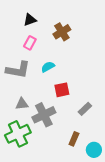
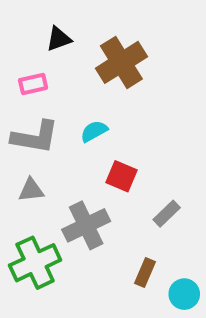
brown cross: (62, 32) -> (121, 62), size x1.4
pink rectangle: (30, 43) -> (33, 84), moved, turned 48
red square: (62, 90) -> (121, 176), turned 35
gray triangle: (22, 104) -> (31, 190), moved

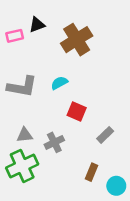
pink rectangle: (33, 84) -> (15, 36), moved
gray triangle: (31, 190) -> (25, 135), moved
gray cross: (86, 225) -> (54, 142), size x0.7

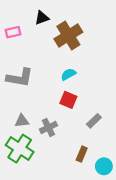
black triangle: (37, 25) -> (42, 18), moved
cyan semicircle: (59, 83) -> (68, 74), moved
green cross: (22, 166) -> (20, 149), turned -32

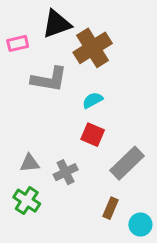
black triangle: (42, 18) -> (57, 24), size x1.5
gray L-shape: (20, 78) -> (49, 79), moved
gray rectangle: (94, 121) -> (127, 163), size x1.6
green cross: (20, 149) -> (27, 201), size x0.7

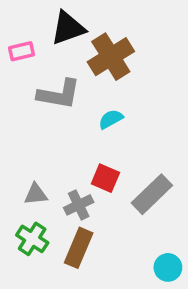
red square: (93, 135) -> (105, 178), moved
brown rectangle: (111, 208) -> (79, 248), moved, size x1.5

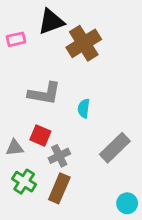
gray L-shape: (59, 94) -> (44, 93), moved
cyan semicircle: (111, 119) -> (84, 108), moved, turned -54
red square: (105, 178) -> (40, 136), moved
gray triangle: (36, 194) -> (15, 148), moved

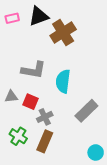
pink rectangle: (16, 39) -> (12, 18), moved
cyan semicircle: (84, 108) -> (63, 81), size x1.6
gray triangle: (15, 148) -> (11, 97), moved

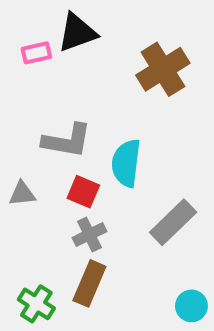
pink rectangle: (12, 18) -> (36, 53), moved
brown cross: (63, 32) -> (163, 69), moved
red square: (30, 102) -> (83, 192), moved
green cross: (18, 136) -> (36, 304), moved

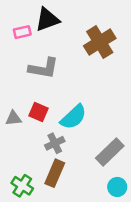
gray L-shape: (67, 141) -> (43, 68), moved
cyan semicircle: (126, 163) -> (73, 117), moved, turned -140
red square: (83, 192) -> (39, 112), moved
gray rectangle: (173, 222) -> (110, 152), moved

